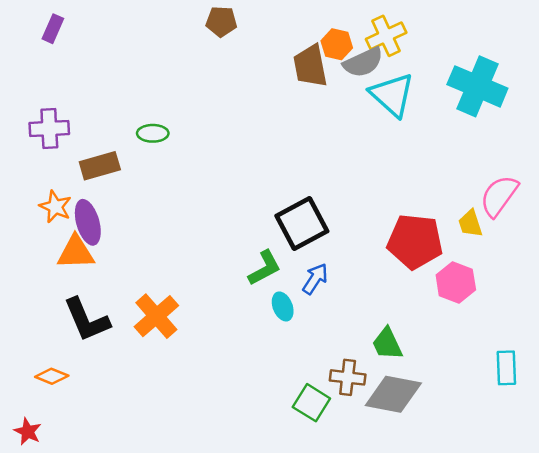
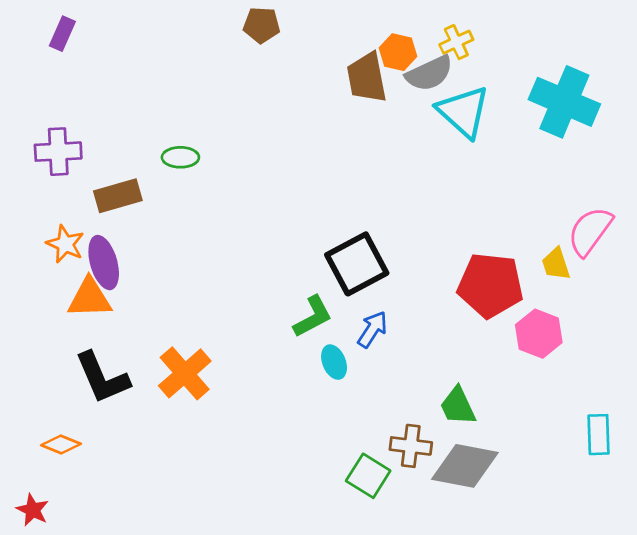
yellow cross: (386, 36) -> (456, 42), size x0.7

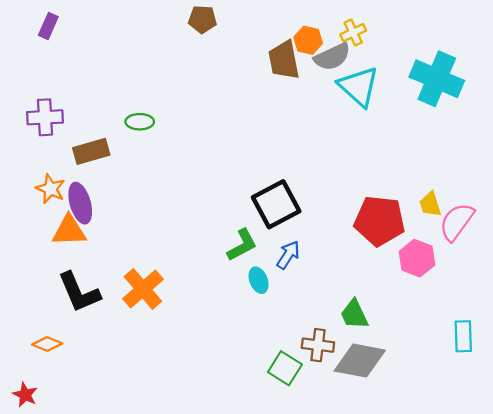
pink semicircle: (590, 231) -> (457, 222), moved

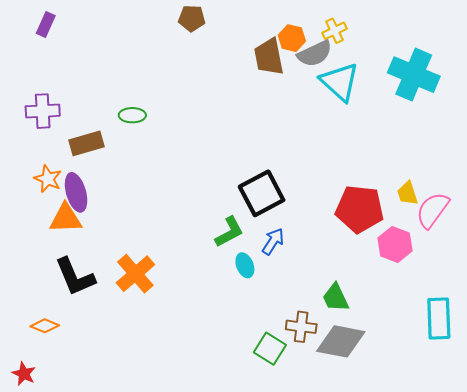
cyan rectangle: (463, 336) -> (439, 318), size x1.4

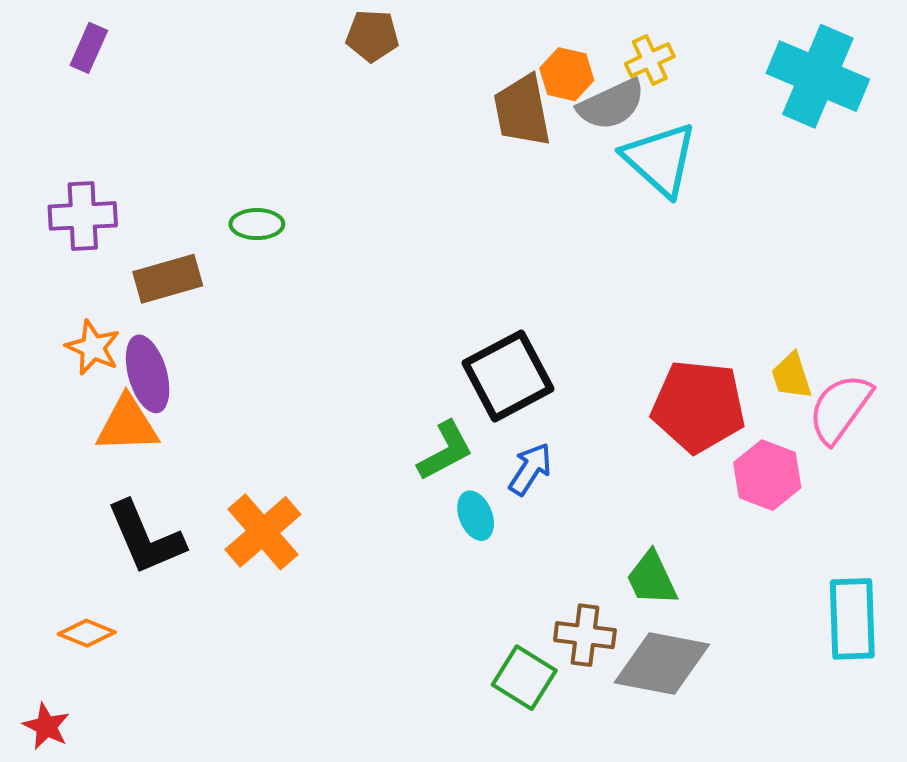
cyan cross: (414, 75) -> (818, 76), moved

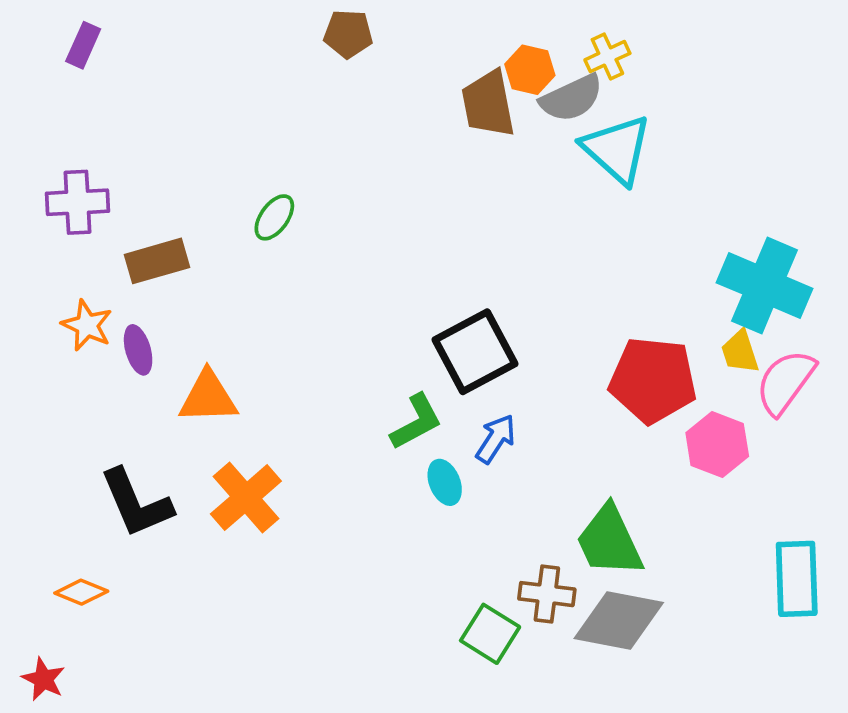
cyan cross: (818, 76) -> (765, 286), moved
green ellipse: (257, 224) -> (274, 217), moved, turned -54
purple ellipse: (148, 374) -> (138, 350), size x0.7
orange triangle: (127, 425) -> (208, 397), moved
green trapezoid: (652, 578) -> (609, 541), size x1.4

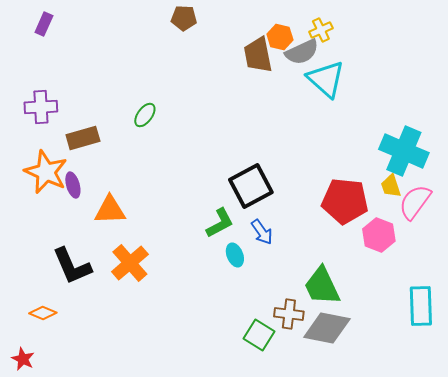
orange star: (87, 325) -> (46, 172), size x1.6
blue arrow: (496, 439) -> (262, 232), turned 112

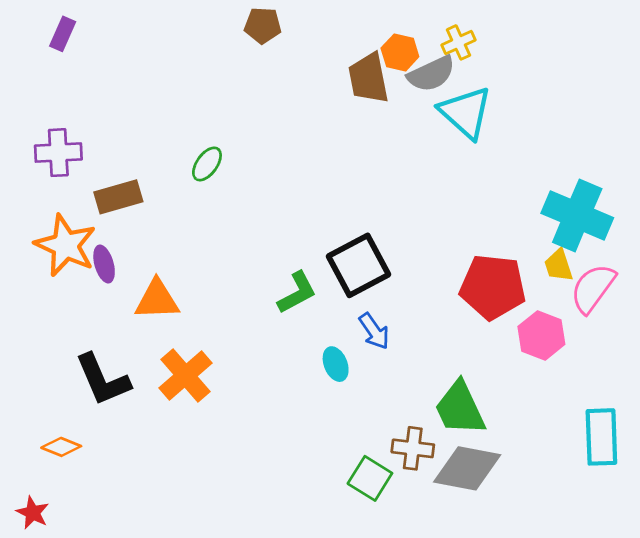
green L-shape: (220, 223) -> (297, 293), moved

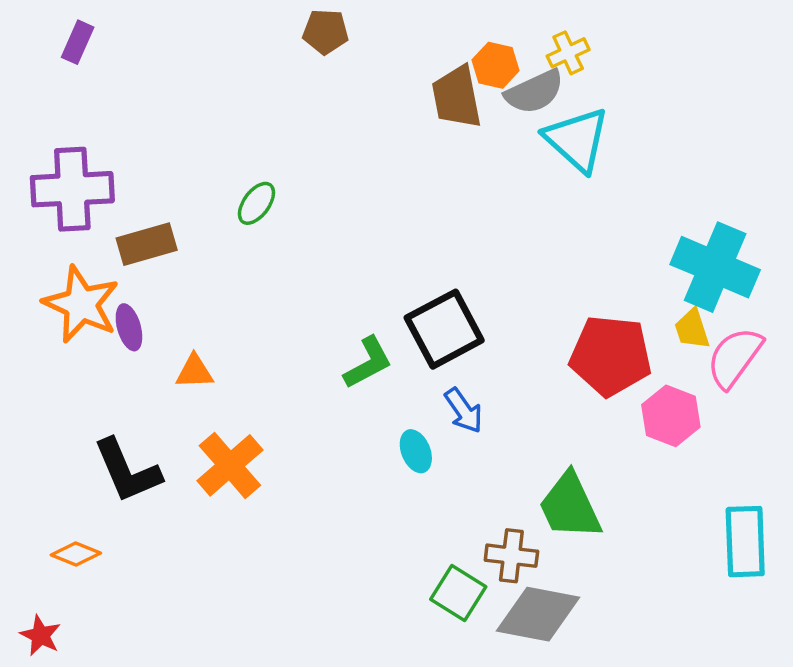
purple cross: (58, 153) -> (72, 189), size x1.4
orange triangle: (157, 300) -> (194, 372), size x0.7
gray diamond: (467, 468) -> (538, 614), moved

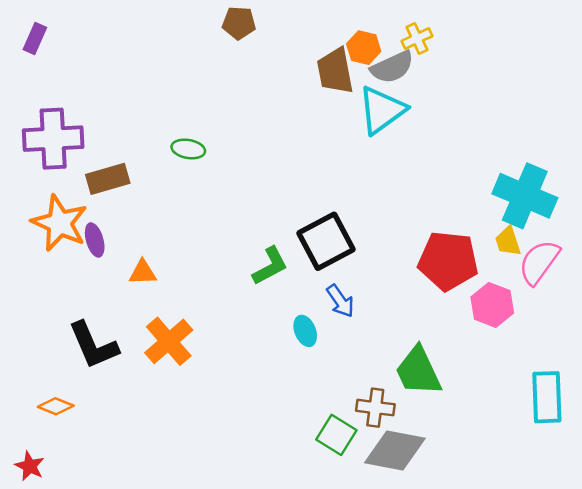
purple rectangle: (78, 42) -> (35, 39), moved
cyan triangle: (577, 140) -> (382, 110), moved, turned 42
green ellipse: (256, 203) -> (188, 149), turned 64

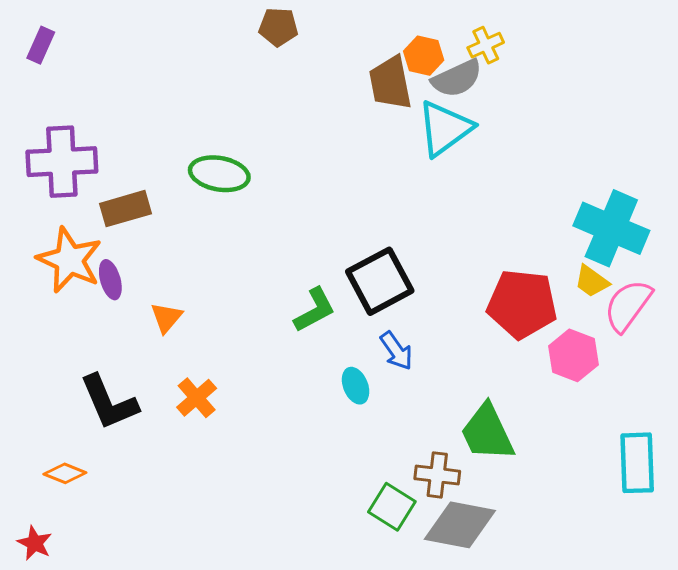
green ellipse: (188, 149) -> (219, 174), size x1.5
yellow trapezoid: (508, 241) -> (592, 281), turned -36
orange triangle: (143, 272) -> (166, 318), turned -48
orange cross: (169, 341) -> (197, 398), size x0.7

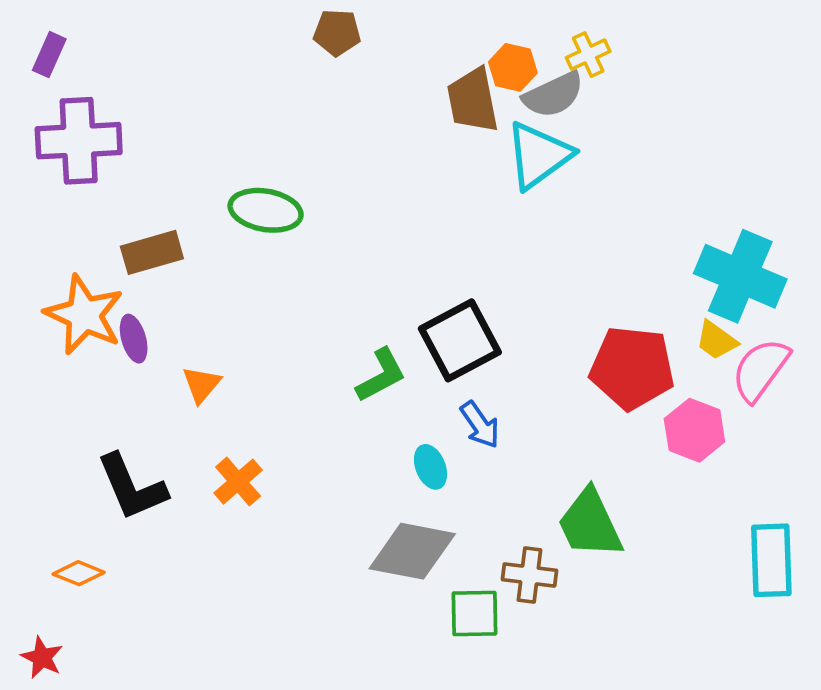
purple cross: (62, 162) -> (79, 141), moved
green square: (392, 507) -> (474, 613), turned -33
gray diamond: (460, 525) -> (412, 551), moved

